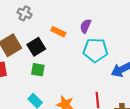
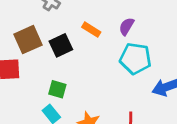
green square: (38, 70) -> (57, 89), moved

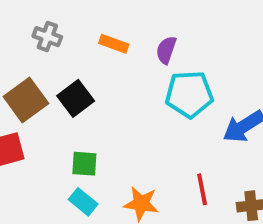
orange rectangle: (91, 30) -> (114, 44), moved

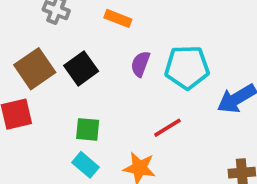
purple semicircle: (166, 50) -> (140, 64), moved
red line: (202, 189) -> (167, 128), moved, turned 68

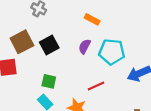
orange rectangle: (118, 18) -> (92, 19), moved

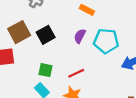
red line: (96, 86) -> (76, 73), moved

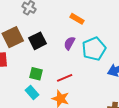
cyan pentagon: (106, 41) -> (94, 49), turned -30

